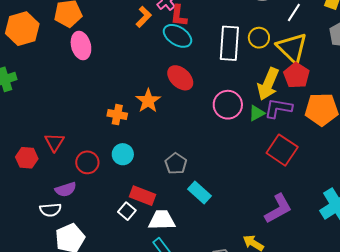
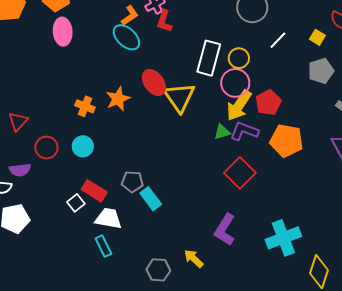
cyan ellipse: (177, 36) -> (126, 37), moved
yellow triangle: (292, 48) -> (179, 97), moved
pink circle: (228, 105) -> (235, 83), moved
gray pentagon: (176, 164) -> (132, 182), moved, turned 30
purple L-shape: (278, 209) -> (225, 230), turned 140

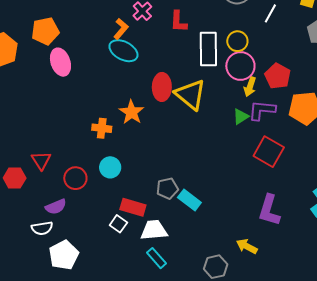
red L-shape: (164, 21) -> (178, 21), moved
red ellipse: (154, 82) -> (162, 87), turned 52
yellow arrow: (239, 105) -> (250, 87), size x0.6

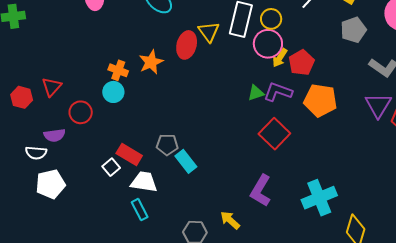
yellow arrow: (250, 87) -> (280, 58), moved
yellow triangle: (190, 94) -> (209, 32), moved, size x0.7
cyan circle: (110, 167) -> (113, 92), moved

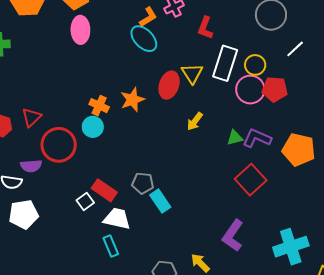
yellow arrow: (280, 58) -> (195, 121), moved
red pentagon: (301, 63) -> (275, 89), moved, turned 30
red circle: (81, 112) -> (59, 145), size x1.5

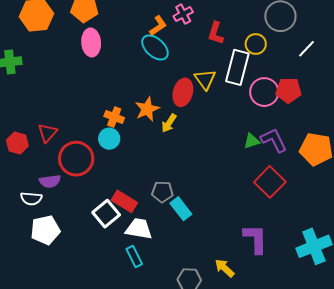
yellow circle: (255, 65) -> (256, 44), moved
yellow arrow: (195, 121) -> (169, 123), moved
purple L-shape: (257, 138) -> (274, 140), turned 44
white square: (85, 202) -> (106, 214), size x1.5
purple L-shape: (233, 236) -> (255, 239), turned 148

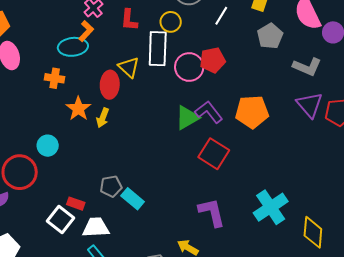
orange L-shape: (158, 26) -> (86, 31), moved
cyan ellipse: (155, 48) -> (73, 47), turned -36
orange cross: (114, 117) -> (55, 78), moved
green triangle: (252, 141) -> (187, 118), size x1.5
red rectangle: (124, 201) -> (76, 204), size x0.7

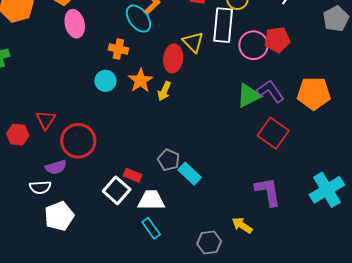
cyan ellipse: (73, 47) -> (138, 19), turned 56
cyan circle: (48, 146) -> (105, 81), moved
gray pentagon: (111, 186) -> (169, 160), turned 30

